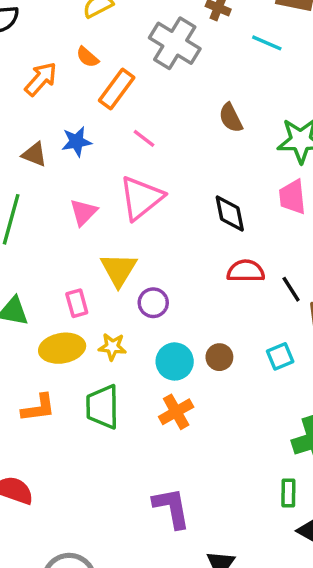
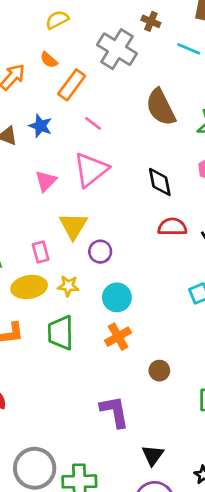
brown semicircle: (231, 118) -> (161, 107), size x1.6
blue star: (77, 142) -> (40, 126), turned 30
brown circle: (219, 357) -> (159, 371), moved

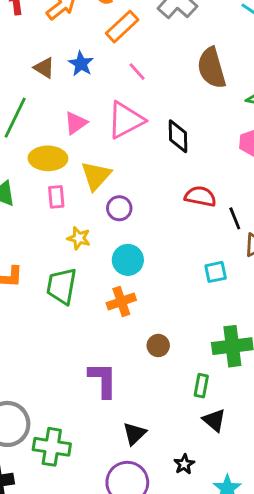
black diamond: (160, 182) -> (178, 136), moved
yellow ellipse: (29, 287) -> (48, 158), moved

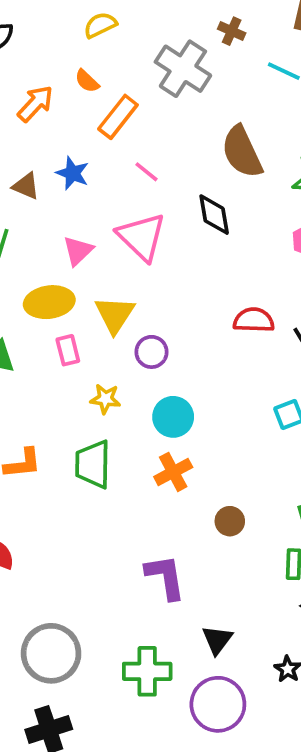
pink triangle: (126, 120) -> (142, 237), turned -39
black diamond: (178, 136) -> (214, 215), moved
green cross: (52, 447) -> (147, 671), moved

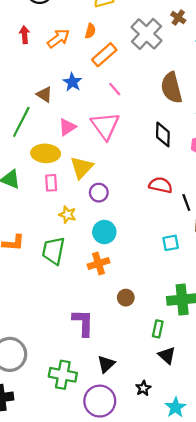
orange semicircle: (87, 81) -> (90, 31), turned -128
brown triangle: (26, 186) -> (44, 95), moved
black diamond: (214, 215) -> (163, 134), moved

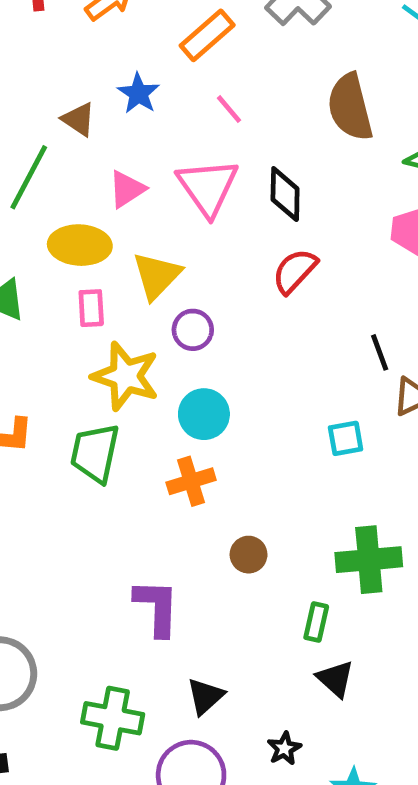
black diamond: (163, 134) -> (285, 194), moved
red semicircle: (161, 185) -> (295, 271), moved, turned -60
yellow star: (67, 215) -> (126, 376), size x1.8

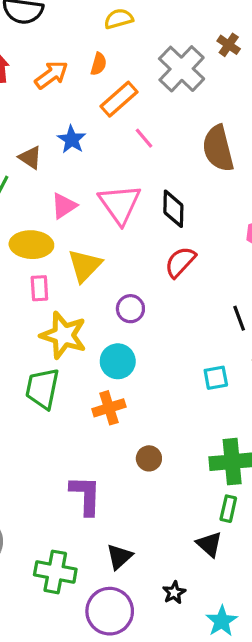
pink line: (229, 109) -> (144, 138), moved
purple circle: (193, 330) -> (130, 309), moved
green rectangle: (316, 622) -> (228, 509), moved

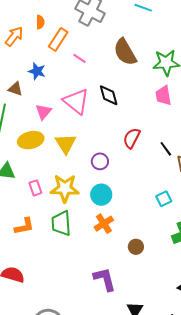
red semicircle: (180, 262) -> (132, 138), moved
pink rectangle: (39, 288) -> (35, 188), moved
cyan square: (216, 378) -> (164, 199), moved

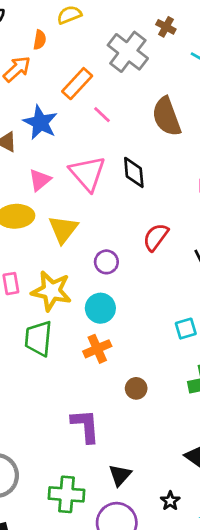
orange semicircle: (40, 22) -> (40, 40), moved
blue star: (37, 71) -> (40, 123), size x1.4

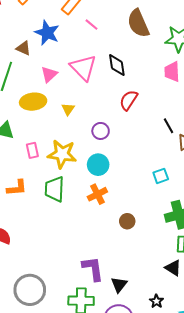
yellow triangle: (63, 229) -> (68, 109), size x0.6
red semicircle: (156, 237) -> (129, 100), moved
purple L-shape: (85, 426) -> (93, 269), moved

